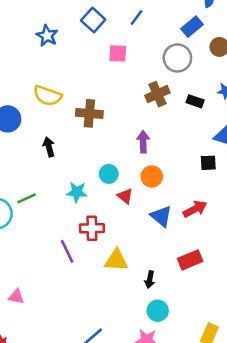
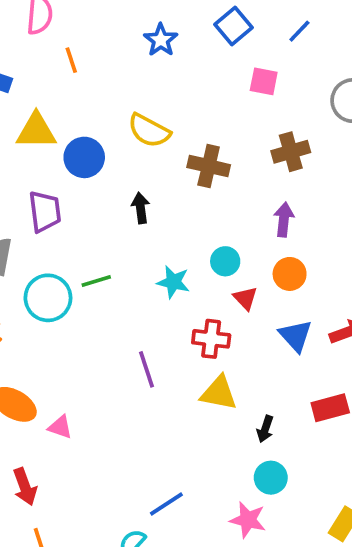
brown cross: (157, 94) -> (291, 152), moved
red cross: (92, 228) -> (211, 339), moved

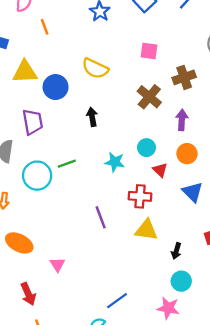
pink square: (264, 81) -> (149, 51), moved
brown cross: (209, 166) -> (149, 97), moved, turned 30
pink triangle: (60, 427) -> (58, 264), moved, turned 42

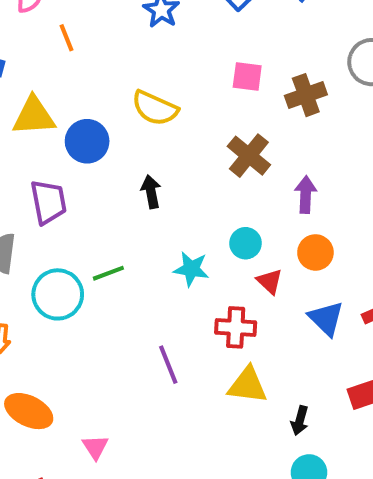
brown cross: (184, 77) -> (306, 95), moved

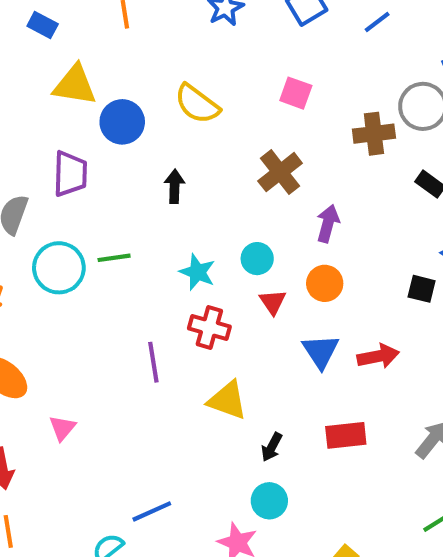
brown cross: (306, 95) -> (374, 134), moved
red cross: (236, 327) -> (209, 328), moved

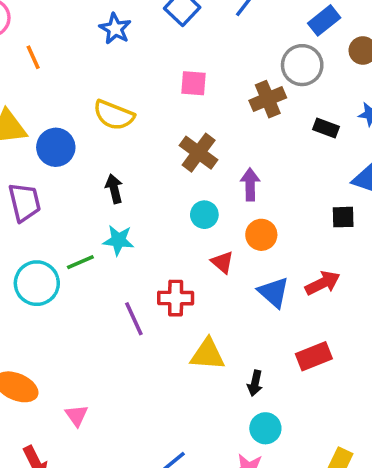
cyan circle: (257, 259) -> (204, 215), moved
cyan star: (197, 272) -> (118, 240), moved
purple line: (153, 362) -> (134, 319), moved

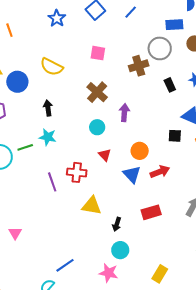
blue rectangle: (324, 20) -> (174, 25), turned 30
black rectangle: (326, 128) -> (170, 85), turned 40
orange circle: (261, 235) -> (140, 151), moved

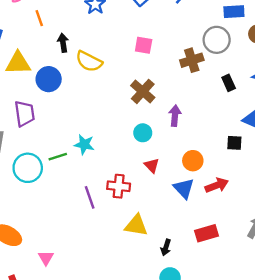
black arrow: (48, 108) -> (63, 43), moved

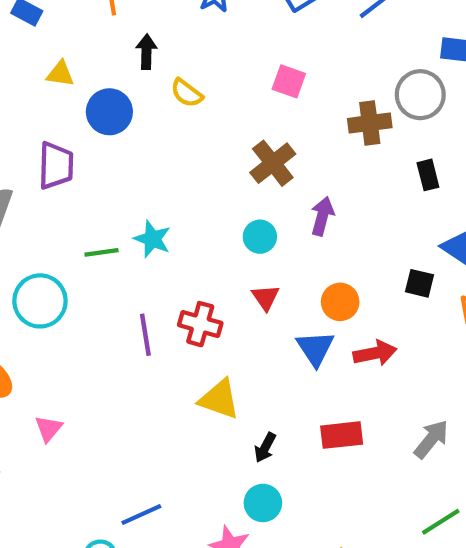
yellow semicircle: (89, 61) -> (187, 93), size x0.7
yellow triangle: (18, 63) -> (60, 74), size x0.6
cyan circle: (28, 168) -> (40, 301), moved

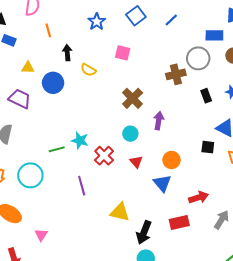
pink square: (289, 81) -> (123, 53), moved
purple trapezoid: (56, 166) -> (20, 99), moved, turned -60
red cross: (200, 324) -> (104, 156), moved, turned 36
red arrow: (375, 353) -> (198, 197), moved
black arrow: (265, 447) -> (144, 232), size x1.6

